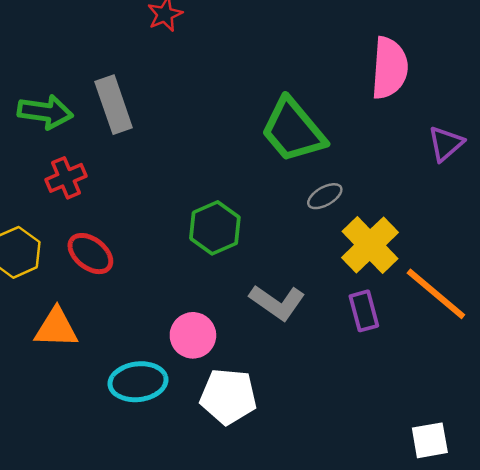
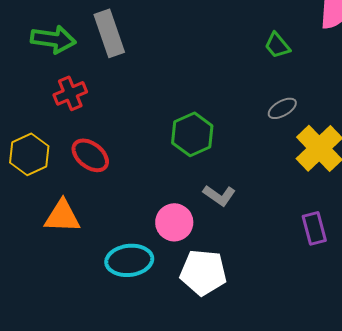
green trapezoid: (293, 130) -> (277, 45), moved, size x0.5
gray L-shape: (277, 302) -> (219, 195), moved, size x0.7
purple rectangle: (364, 311) -> (314, 228), moved

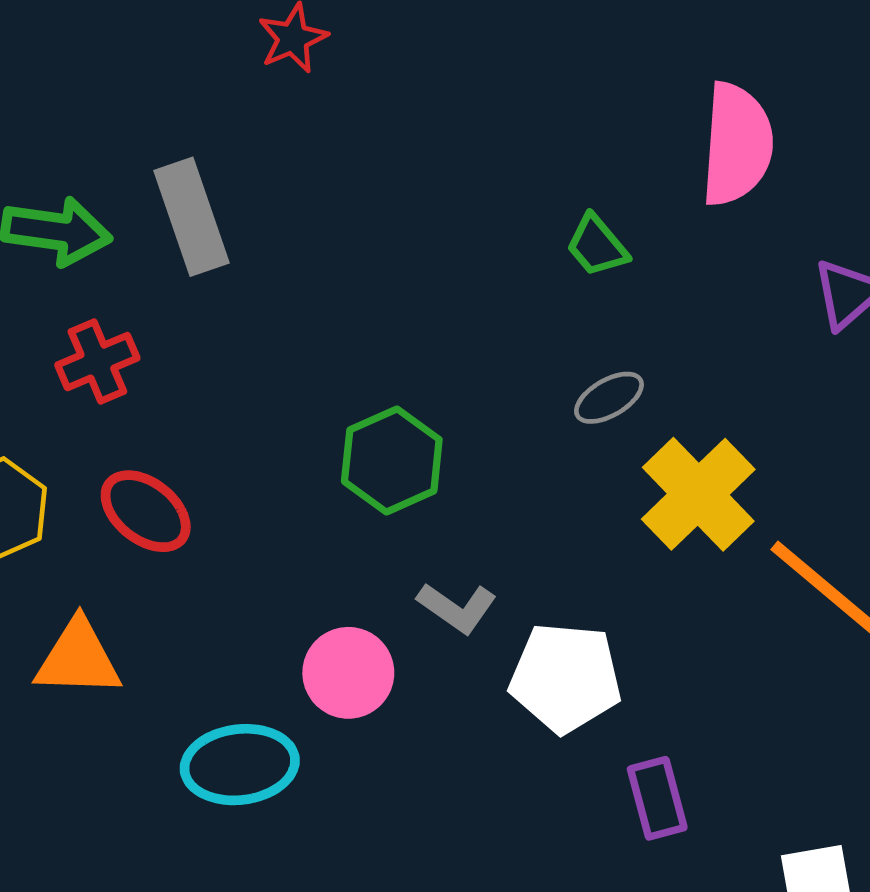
purple rectangle: (314, 228) -> (657, 798), moved
white pentagon: (203, 272) -> (566, 678), moved

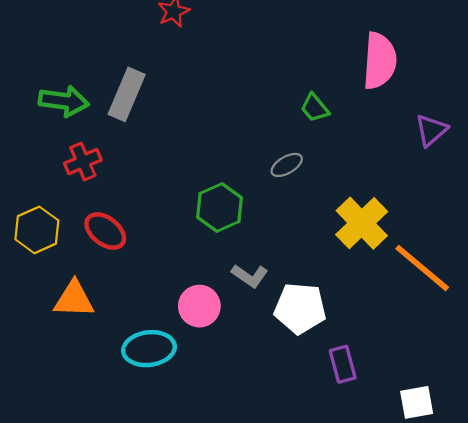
gray rectangle: (191, 217) -> (127, 94), turned 42
gray ellipse: (609, 398) -> (287, 165), moved

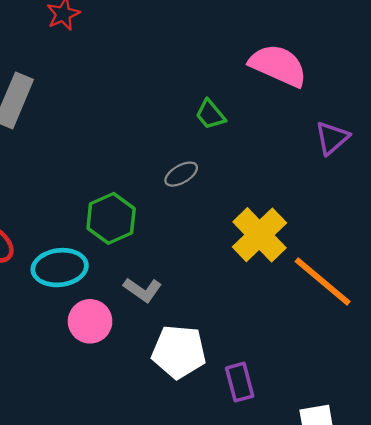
pink semicircle: (380, 61) -> (278, 65), turned -70
white pentagon: (300, 308) -> (179, 352), moved
cyan ellipse: (149, 349) -> (60, 268), moved

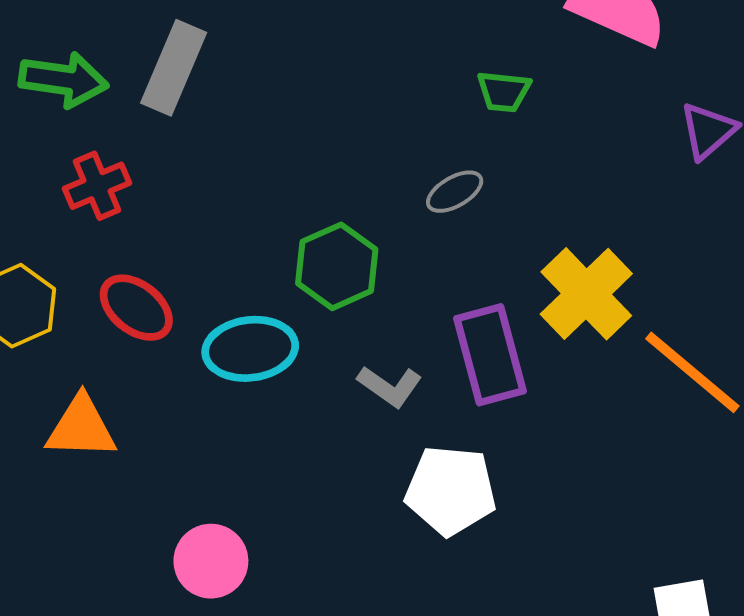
green trapezoid: (210, 114) -> (504, 91), turned -44
pink circle: (90, 321) -> (211, 561), moved
purple rectangle: (240, 382) -> (490, 355), moved, size x1.5

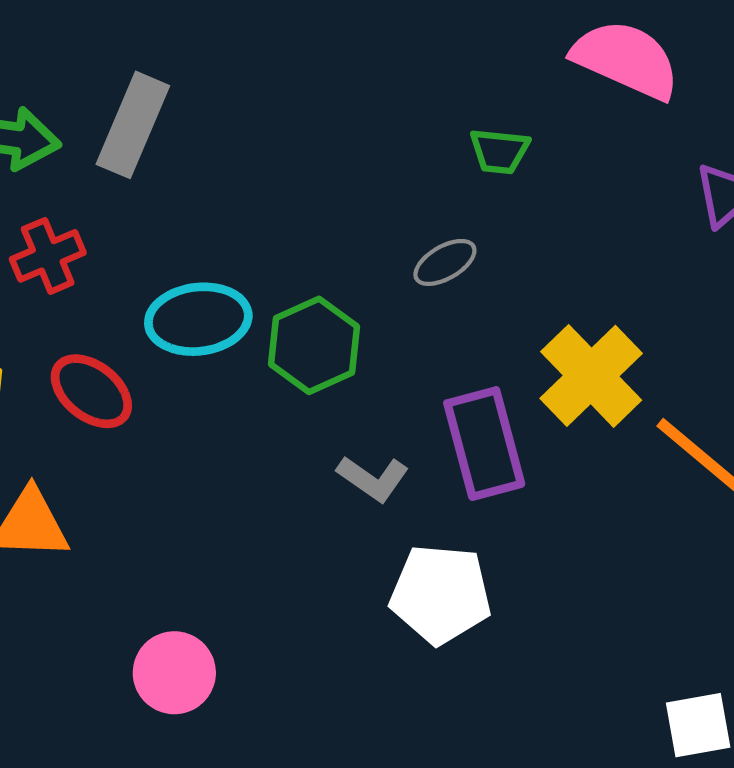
cyan ellipse: (250, 349) -> (198, 319), moved

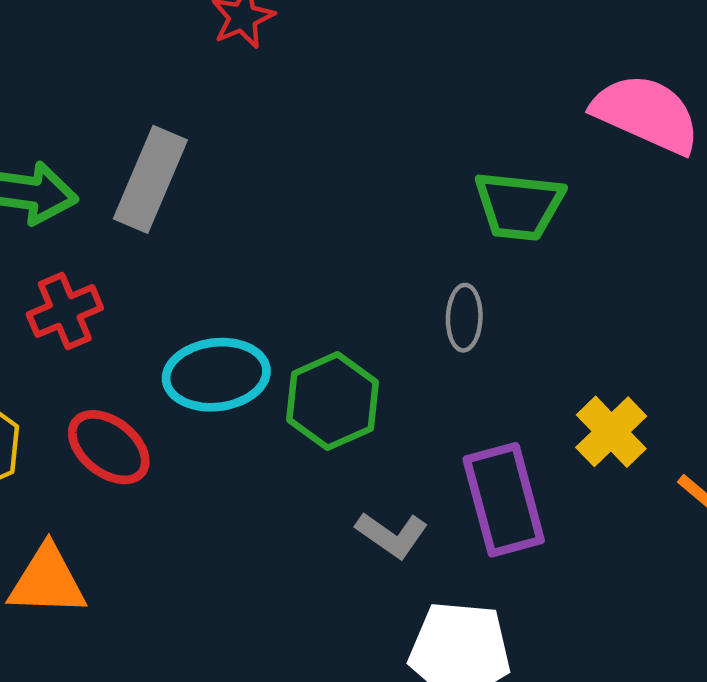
green trapezoid: (499, 151) -> (519, 206), size x1.5
gray ellipse: (445, 262) -> (464, 318), turned -58
yellow cross: (591, 376) -> (611, 432), size x0.7

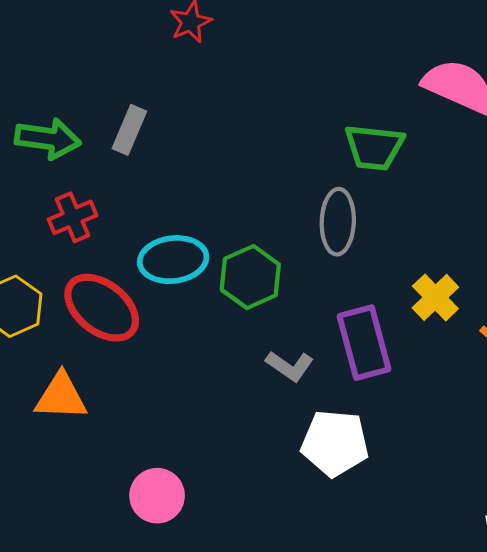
gray rectangle: (150, 179) -> (129, 130), size x0.7
gray ellipse: (464, 318) -> (338, 222), size x1.5
red ellipse: (109, 447) -> (102, 308), size x1.4

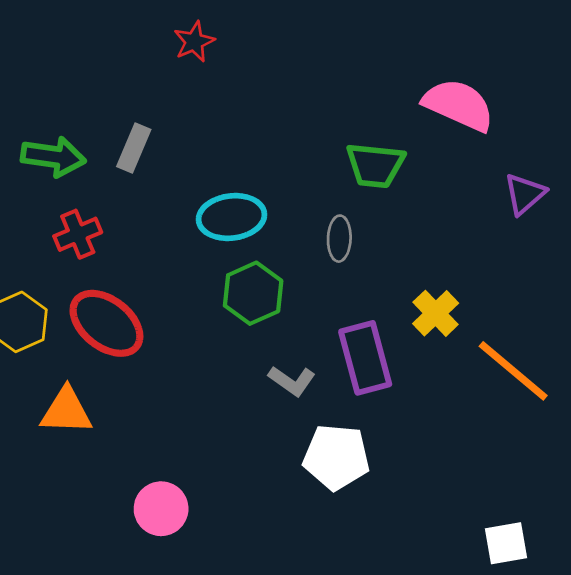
gray ellipse: (338, 222) -> (339, 239), size x0.7
cyan ellipse: (173, 260) -> (232, 217), moved

